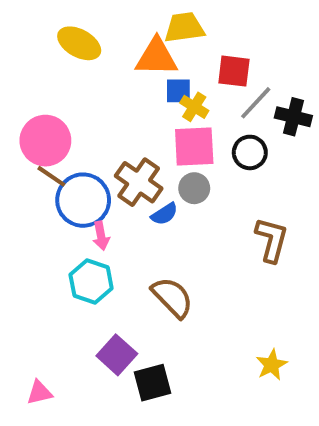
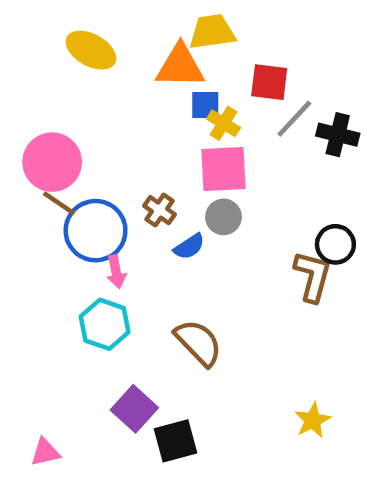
black circle: (250, 152) -> (335, 244), moved
brown cross: (139, 182) -> (160, 210), size x0.6

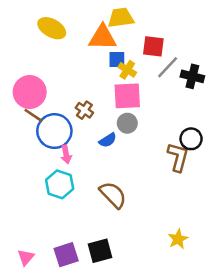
brown cross: (160, 210) -> (84, 110), moved
purple square: (134, 409) -> (66, 255), moved, turned 30
pink triangle: (45, 452) -> (26, 257), turned -36

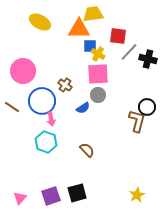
brown line: (34, 115) -> (12, 107), moved
brown semicircle: (113, 195) -> (87, 150), size x0.7
yellow star: (178, 239) -> (137, 195), moved

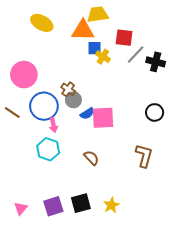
pink square: (98, 74) -> (103, 118), moved
gray circle: (98, 95) -> (73, 100), moved
brown L-shape: (137, 121) -> (144, 156), moved
yellow star: (137, 195) -> (111, 205), moved

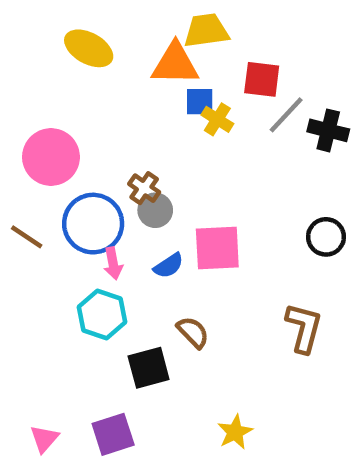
blue semicircle: (87, 114) -> (169, 266), moved
black square: (81, 203) -> (149, 368), moved

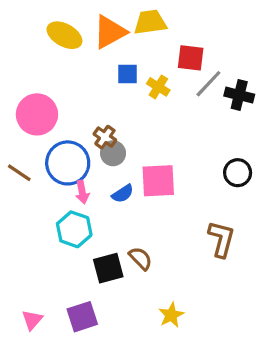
orange triangle: (175, 64) -> (110, 32), moved, turned -30
blue square: (200, 102) -> (128, 74), moved
brown semicircle: (193, 332) -> (141, 258), moved

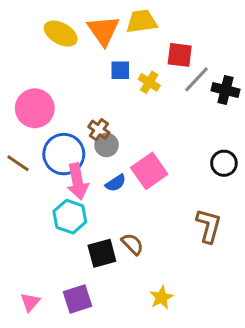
orange triangle: (110, 32) -> (103, 30), turned -36
pink square: (158, 181) -> (149, 171), turned -32
pink arrow: (82, 192) -> (77, 182), size x1.6

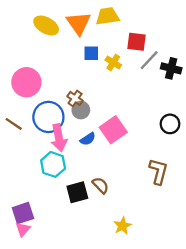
purple square: (77, 299) -> (23, 213), moved

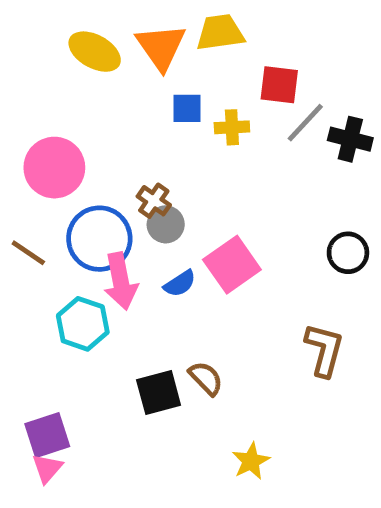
yellow cross: (113, 63) -> (232, 127), turned -35
cyan hexagon: (53, 164) -> (83, 324), moved

